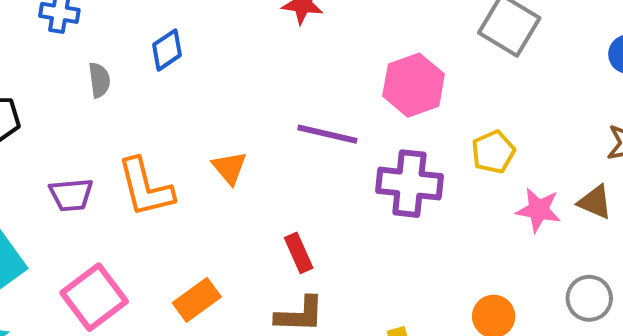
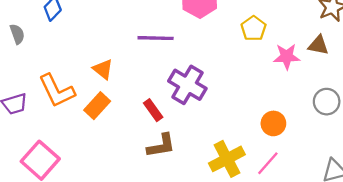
purple cross: (409, 184) -> (187, 85), moved, turned 36
orange rectangle: (197, 300) -> (97, 106), moved

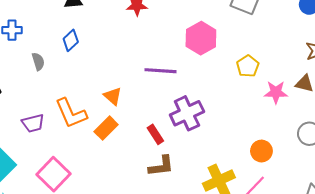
purple cross: (187, 85) -> (187, 113), turned 32

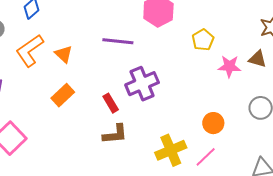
orange triangle: (113, 96) -> (64, 54), moved
orange L-shape: (71, 113) -> (30, 50), moved, turned 76

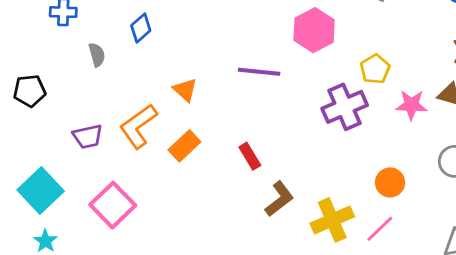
orange L-shape: (30, 50) -> (138, 126), moved
purple cross: (142, 84) -> (345, 107), moved
brown L-shape: (115, 134) -> (279, 199), moved, turned -32

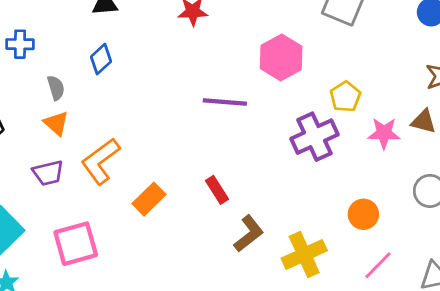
orange triangle: (185, 90) -> (56, 123), moved
orange rectangle: (184, 146) -> (149, 199), moved
pink square: (113, 205) -> (76, 244), turned 30
pink line: (380, 229) -> (378, 265), moved

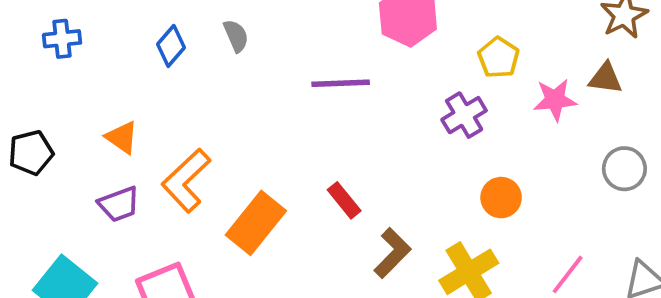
gray semicircle: (56, 88) -> (236, 36), moved
purple cross: (314, 137) -> (464, 115), size x0.7
orange rectangle: (149, 199) -> (256, 223), size x1.4
orange circle: (363, 214) -> (501, 198), moved

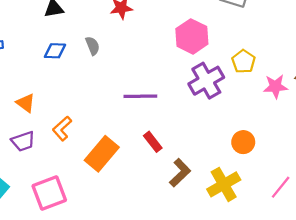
blue diamond: (171, 46) -> (55, 51), turned 50
purple line: (341, 83) -> (140, 96), moved
purple cross: (464, 115) -> (206, 81), moved, size x1.4
orange L-shape: (186, 180) -> (62, 128), size x0.7

